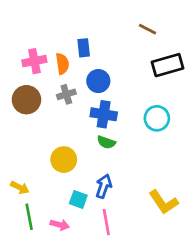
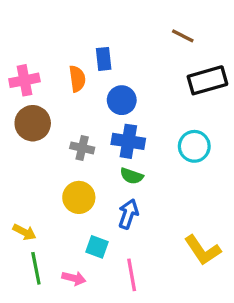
pink cross: (34, 61) -> (24, 80), moved
gray cross: (66, 94) -> (82, 148), moved, turned 30
blue arrow: (104, 186) -> (128, 214), moved

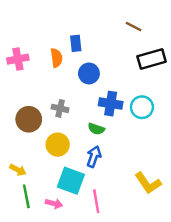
brown circle: (33, 123) -> (29, 119), moved
blue cross: (128, 141) -> (111, 104), moved
cyan square: (97, 247) -> (71, 181), size x1.6

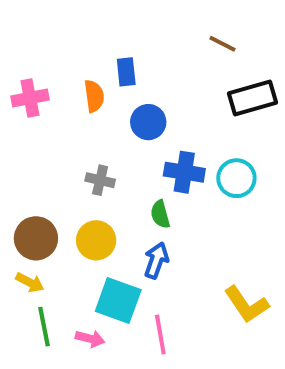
brown circle: (29, 119) -> (36, 238), moved
green semicircle: (96, 129) -> (160, 214), turned 56

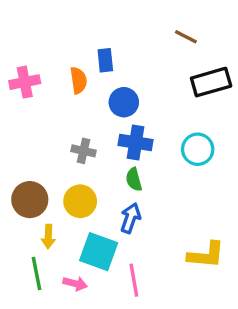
blue cross: (184, 172) -> (136, 142), moved
yellow arrow: (30, 282) -> (48, 237), moved, turned 65
yellow L-shape: (246, 305) -> (206, 255), turned -51

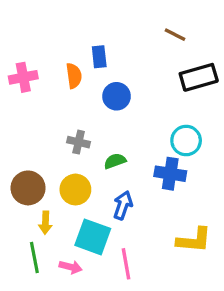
blue cross: (136, 142) -> (170, 174), moved
green semicircle: (134, 179) -> (115, 161), moved, turned 85

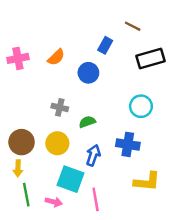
blue rectangle: (99, 57) -> (105, 45), moved, turned 35
orange semicircle: (74, 76) -> (56, 57), turned 54
blue cross: (170, 174) -> (128, 144), moved
yellow arrow: (45, 223) -> (18, 168), moved

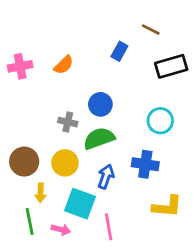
blue circle: (88, 73) -> (100, 104), moved
green semicircle: (87, 122) -> (99, 138), size x1.6
yellow arrow: (18, 168) -> (41, 193), moved

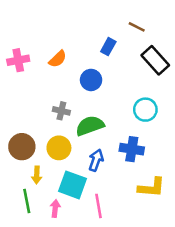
black rectangle: (171, 66) -> (155, 60), turned 64
blue circle: (100, 104) -> (91, 80), moved
pink arrow: (61, 230) -> (55, 208), turned -98

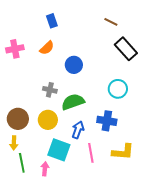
blue rectangle: (108, 47) -> (52, 21), moved, turned -48
yellow arrow: (37, 175) -> (14, 143), moved
pink line: (98, 206) -> (91, 153), moved

